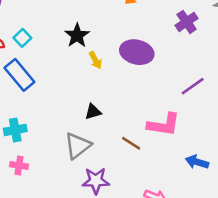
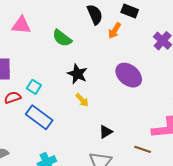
purple ellipse: (137, 52) -> (129, 75), turned 40
yellow arrow: (95, 60) -> (82, 100), moved

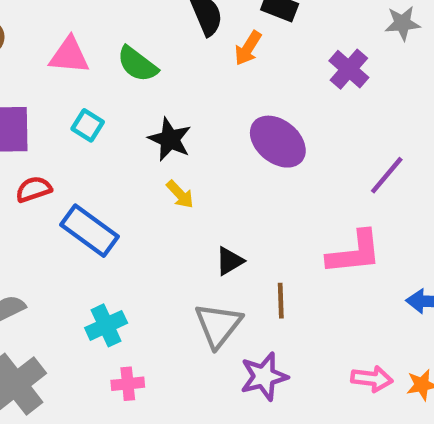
pink triangle: (21, 25) -> (69, 55), moved
cyan square: (34, 87) -> (88, 125), moved
brown line: (143, 149) -> (281, 301), moved, turned 70

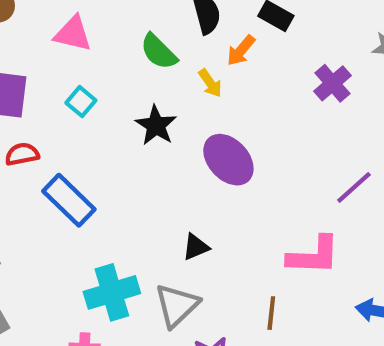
green semicircle: (137, 64) -> (159, 52), moved
purple ellipse: (278, 142) -> (228, 160), moved
yellow arrow: (180, 194) -> (210, 83), moved
brown line: (281, 301) -> (271, 313), moved
cyan cross: (106, 325) -> (112, 292), moved, size x1.4

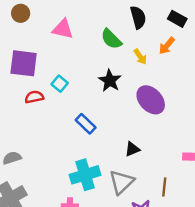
orange arrow: (241, 50) -> (167, 46), moved
cyan square: (81, 102) -> (60, 84), moved
blue rectangle: (69, 200) -> (86, 124), moved, size x0.7
brown line: (271, 313) -> (164, 187), moved

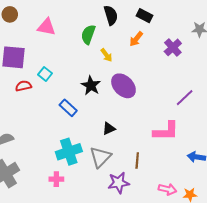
green semicircle: (111, 39) -> (88, 34), turned 66
yellow arrow: (140, 57) -> (106, 55), moved
black star: (110, 81) -> (91, 86), moved

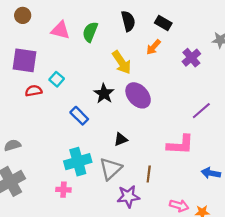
green semicircle: (88, 34) -> (90, 32), moved
yellow arrow: (106, 55) -> (122, 62), size x1.6

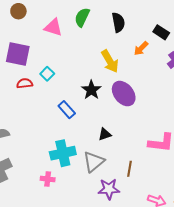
black rectangle: (163, 23) -> (161, 32), moved
green semicircle: (90, 32) -> (82, 17), moved

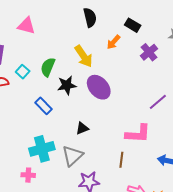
green semicircle: (82, 17) -> (48, 67), moved
black star: (91, 90) -> (67, 85), turned 30
brown line: (130, 169) -> (121, 160), moved

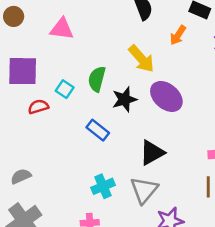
black triangle: (82, 128) -> (152, 153), size x1.5
cyan cross: (42, 149) -> (103, 186), size x0.7

